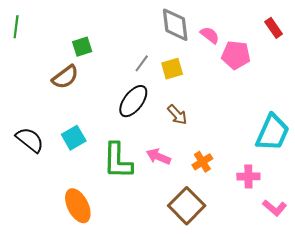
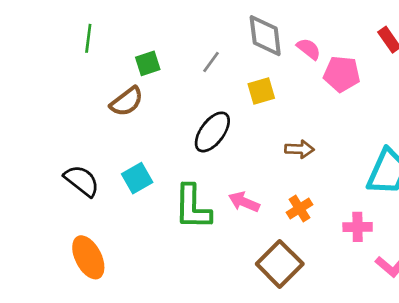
green line: (16, 27) -> (88, 38), moved
gray line: (142, 63) -> (211, 62), moved
brown arrow: (177, 115) -> (299, 149), moved, turned -45
orange ellipse: (78, 206) -> (88, 257), moved

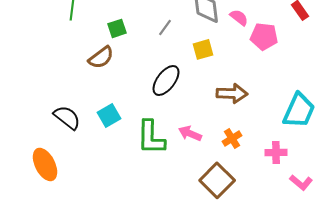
brown arrow: (299, 149) -> (232, 93), size x1.4
orange ellipse: (88, 257) -> (45, 164), moved

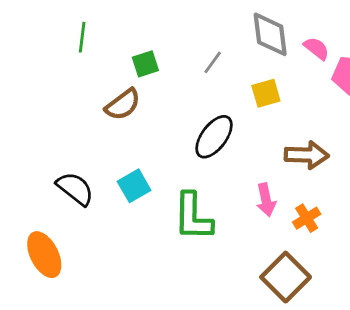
pink arrow: (190, 133) -> (266, 200), moved, turned -125

